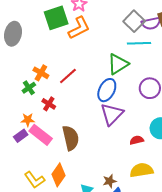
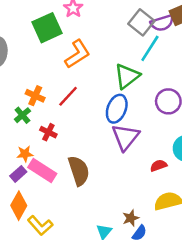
orange L-shape: (79, 28) -> (77, 54), moved
cyan line: (139, 43) -> (150, 48), turned -50
orange diamond: (59, 175) -> (19, 206), moved

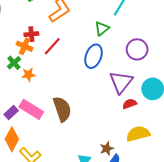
green triangle: (127, 76) -> (102, 29), size x0.7
red cross: (48, 132) -> (31, 34), moved, turned -32
purple triangle: (125, 137) -> (121, 82), moved
orange star: (25, 154) -> (29, 75), moved

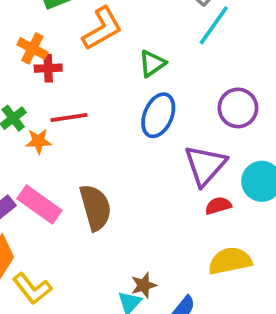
green triangle: (102, 29) -> (152, 63), moved
orange cross: (24, 46) -> (32, 48), moved
red line: (52, 46) -> (69, 117), moved, turned 36
brown star: (107, 148) -> (144, 285), moved

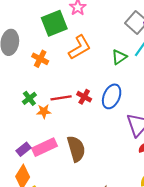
green triangle: (152, 63) -> (119, 57), moved
red cross: (48, 68) -> (84, 97), moved, turned 32
pink rectangle: (39, 204) -> (44, 147), turned -60

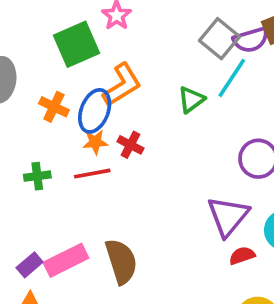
blue ellipse: (112, 96) -> (95, 111), moved
red cross: (84, 97) -> (130, 145), moved
green cross: (29, 98) -> (37, 176), turned 32
orange star: (44, 111) -> (95, 142), moved

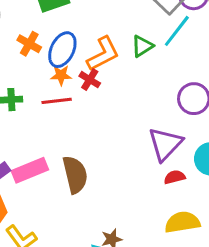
orange L-shape: (122, 85) -> (103, 54), moved

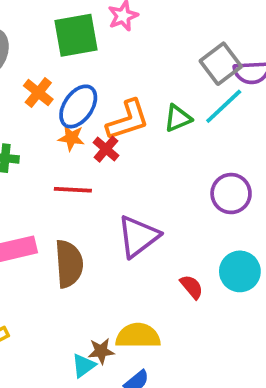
red line: (57, 101) -> (73, 190), moved
purple triangle: (165, 144) -> (138, 236), moved
red semicircle: (175, 177) -> (192, 287), turned 55
yellow semicircle: (182, 222) -> (138, 336), moved

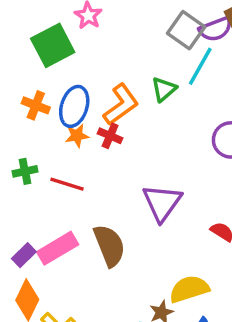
red line: (73, 190) -> (67, 184), moved, turned 32

